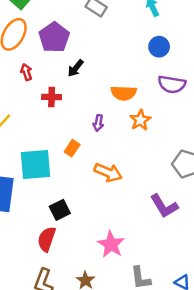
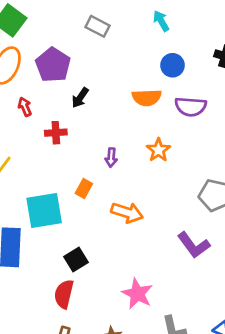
orange semicircle: (124, 93) -> (147, 98), moved

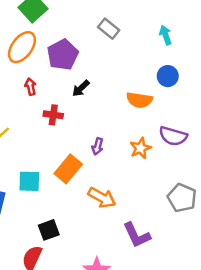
purple semicircle: (191, 107) -> (173, 136), moved
orange rectangle: (84, 189) -> (68, 169), size x1.6
cyan square: (44, 211) -> (29, 181), size x0.7
purple L-shape: (194, 245) -> (137, 235), moved

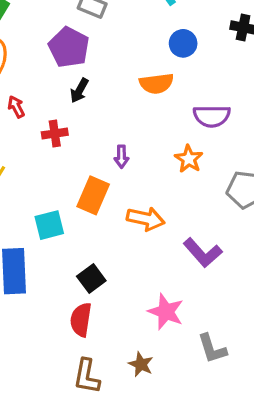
purple pentagon: (63, 55) -> (69, 47), moved
orange star: (140, 148) -> (189, 159), moved

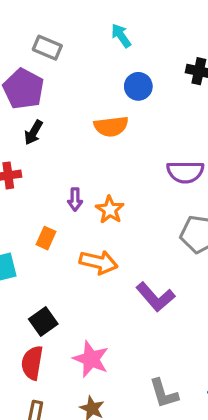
purple semicircle: (212, 116) -> (185, 172), moved
orange star: (189, 159) -> (110, 210), moved
orange rectangle: (93, 195) -> (46, 238), size x0.6
pink star: (166, 312) -> (91, 359), moved

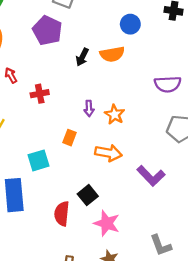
black arrow: (33, 132) -> (82, 57), moved
black square: (43, 322) -> (88, 195), moved
red semicircle: (32, 363) -> (62, 214), moved

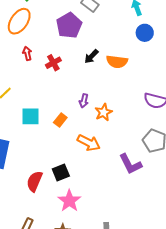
blue circle: (130, 24) -> (145, 33), moved
red cross: (40, 94) -> (53, 63), moved, turned -35
cyan square: (38, 160) -> (31, 116), moved
purple L-shape: (151, 176) -> (130, 164), moved

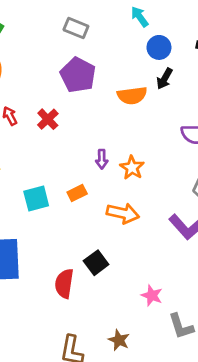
purple pentagon: (69, 25) -> (78, 75), moved
black arrow: (91, 56) -> (165, 79), moved
orange rectangle: (60, 120) -> (77, 193), turned 40
pink star: (69, 201) -> (152, 295), moved, size x0.7

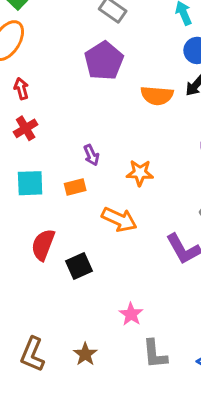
red cross: (48, 119) -> (26, 128), moved
purple arrow: (102, 159) -> (91, 155), moved, turned -36
orange star: (132, 168) -> (140, 173), turned 30
red semicircle: (64, 284) -> (43, 245), moved

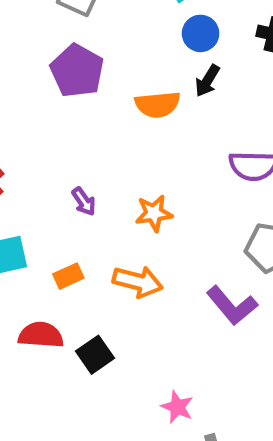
orange rectangle: (75, 187) -> (68, 276), moved
red semicircle: (43, 245) -> (41, 335), turned 84

